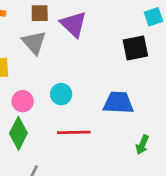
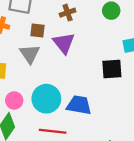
cyan circle: (61, 94) -> (46, 99), size x1.6
blue trapezoid: (118, 103) -> (79, 105), moved

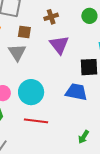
purple triangle: (64, 43) -> (59, 45), moved
blue trapezoid: (79, 105) -> (76, 92), moved

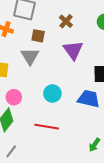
brown cross: (51, 17) -> (66, 21), turned -32
cyan circle: (31, 92) -> (52, 93), moved, size x0.7

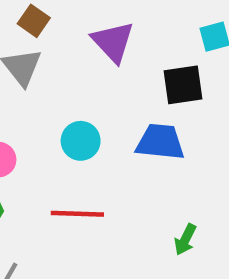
brown square: (38, 36) -> (34, 21), turned 32

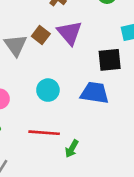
brown square: (34, 21) -> (41, 35), moved
green arrow: (185, 240) -> (72, 149), moved

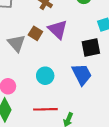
blue trapezoid: (95, 93) -> (82, 74), turned 60

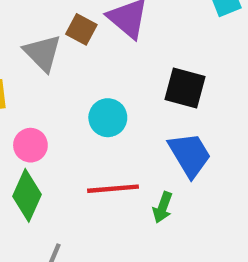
black square: (91, 47) -> (185, 88), moved, turned 30
blue trapezoid: (82, 74) -> (190, 155), moved

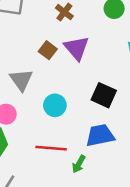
gray triangle: (43, 53) -> (21, 80), moved
blue trapezoid: (190, 155) -> (100, 135), turned -80

